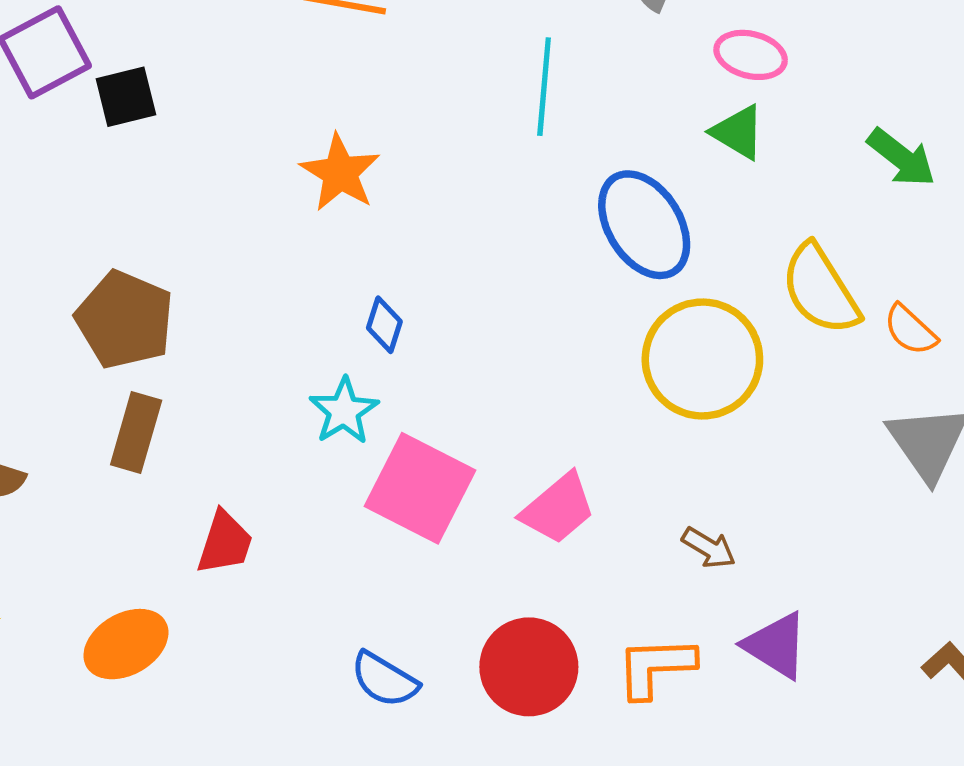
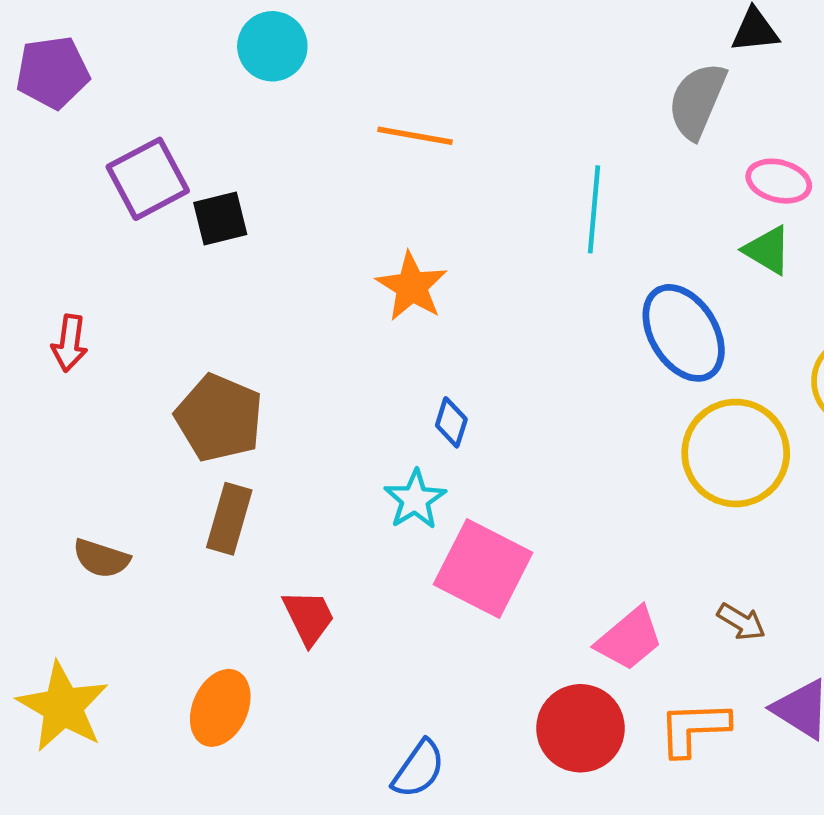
pink trapezoid: (558, 509) -> (629, 639), moved
red trapezoid: (225, 543) -> (309, 617), turned -44
orange ellipse: (126, 644) -> (220, 708), turned -36
blue semicircle: (384, 680) -> (418, 769), moved, turned -86

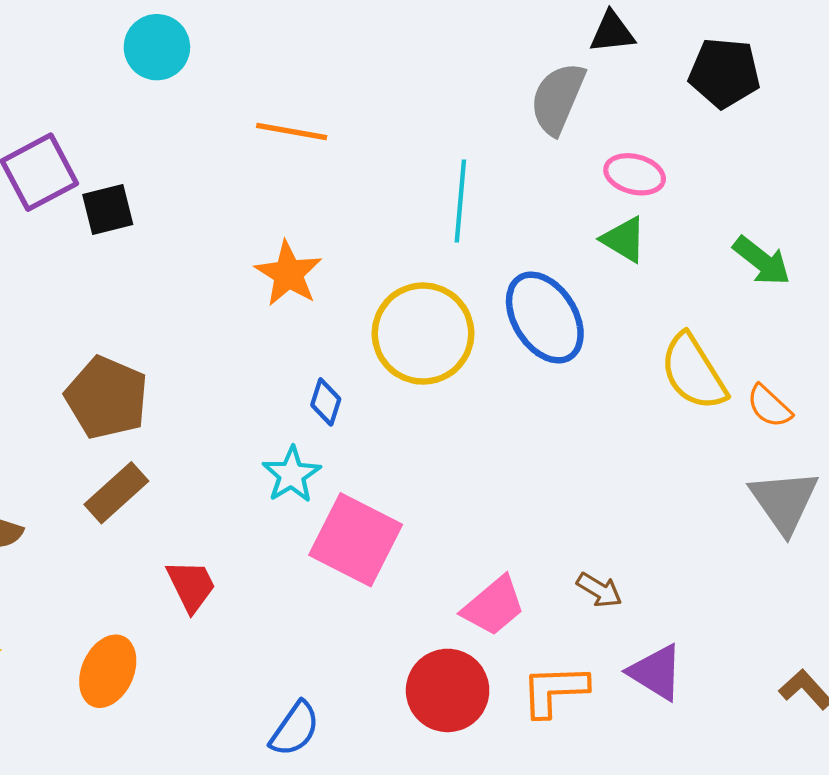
yellow circle: (736, 453) -> (423, 334), moved
brown rectangle: (229, 519) -> (116, 493), turned 32

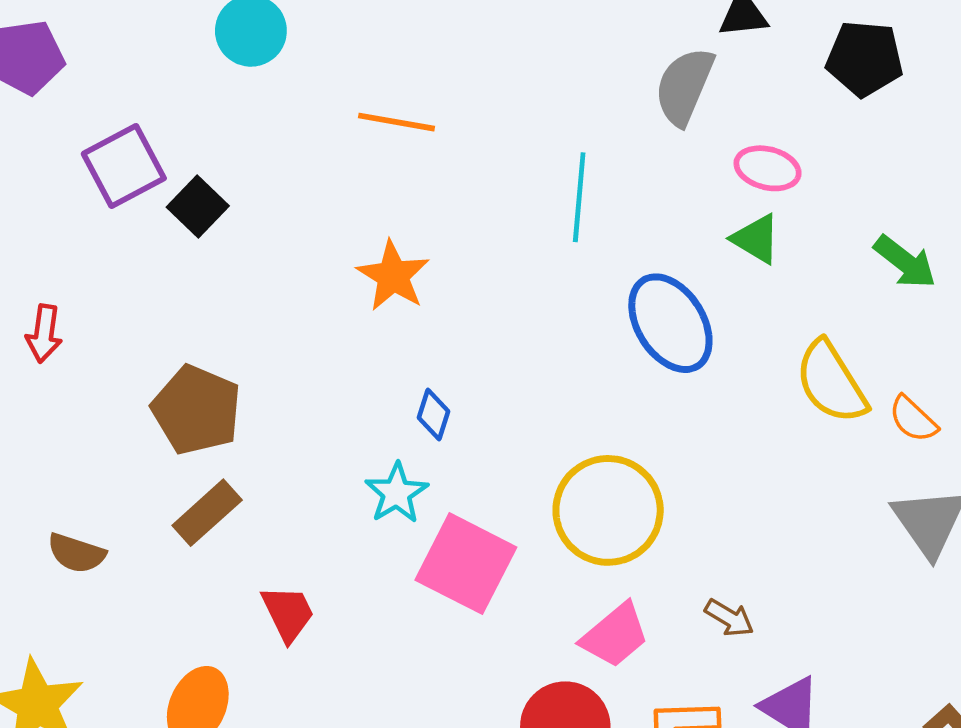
black square: (108, 210) -> (198, 206), turned -32
yellow circle: (423, 334) -> (608, 510), moved

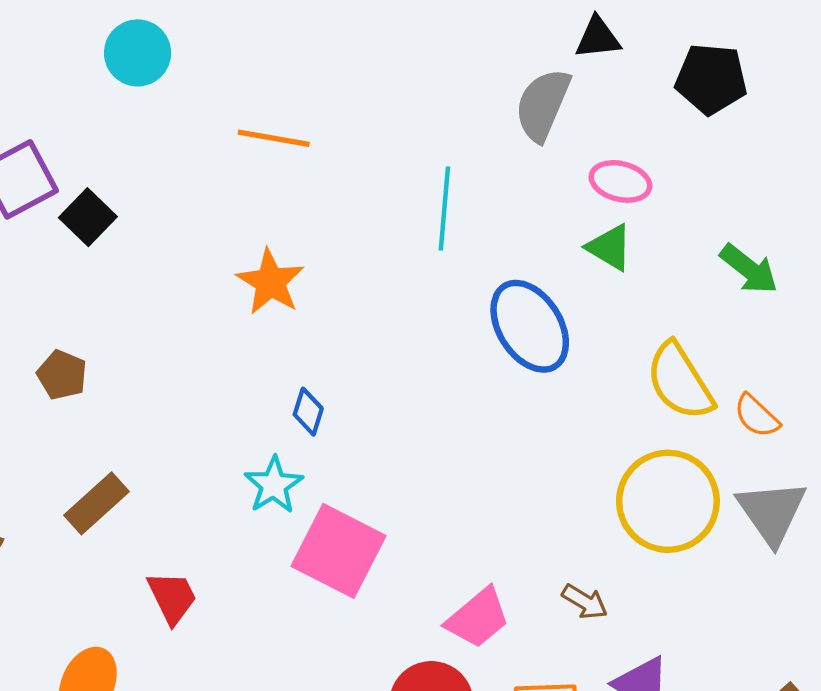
brown pentagon: (197, 410) -> (62, 375), moved, size x0.6
yellow circle: (608, 510) -> (668, 501), moved

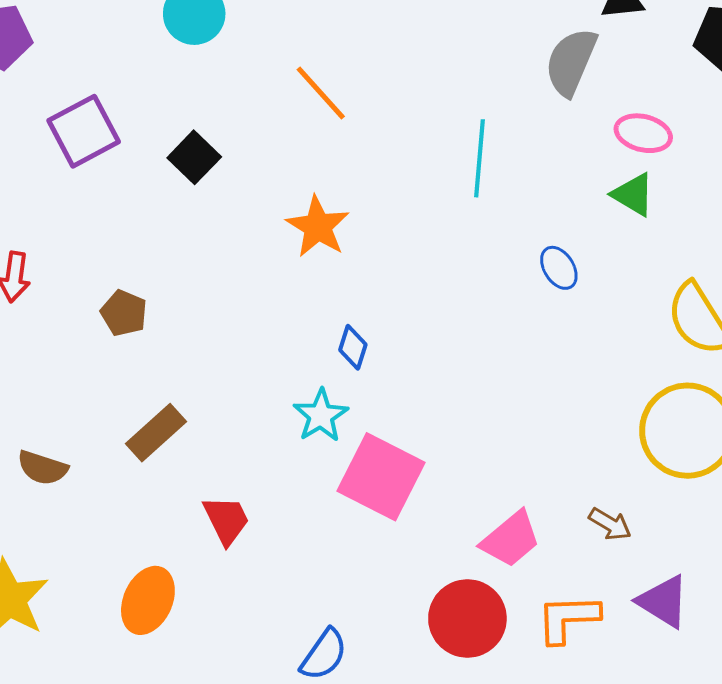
orange line: (274, 138) -> (321, 93), turned 38
black square: (88, 217) -> (194, 157), moved
blue ellipse: (530, 326) -> (559, 268), size x0.5

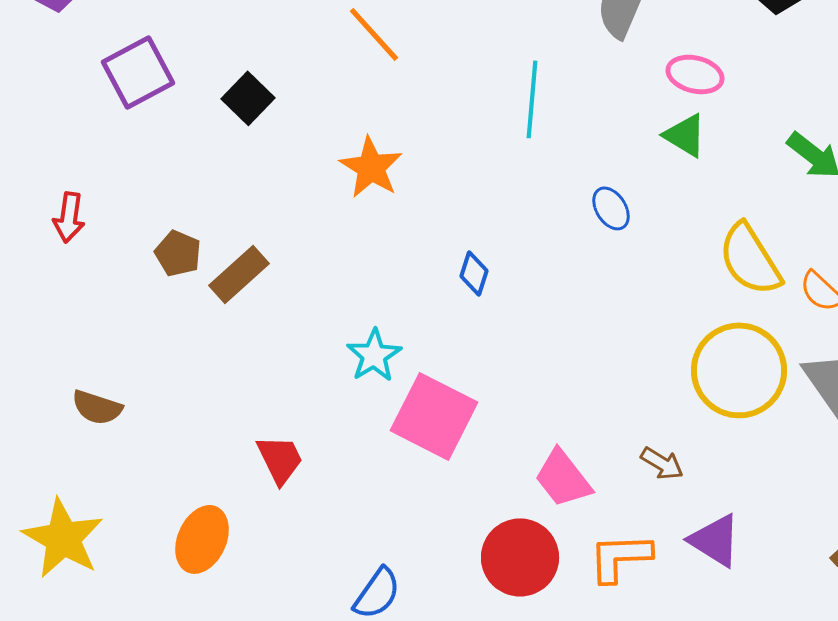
blue diamond: (353, 347) -> (474, 273), moved
brown rectangle: (156, 433) -> (239, 274), moved
pink trapezoid: (511, 539) -> (563, 478), turned 92

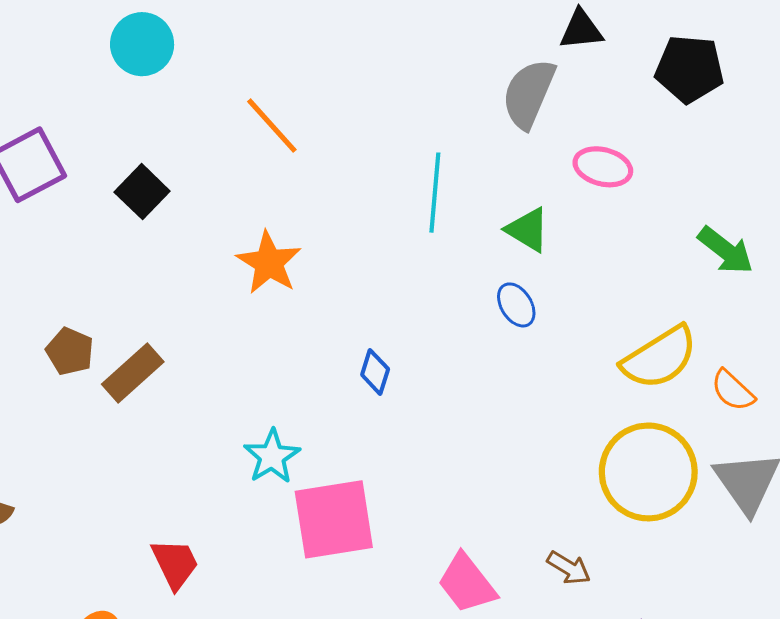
green triangle: (685, 135) -> (528, 230), moved
yellow semicircle: (750, 259) -> (660, 358), turned -90
pink square: (434, 416) -> (334, 519), turned -36

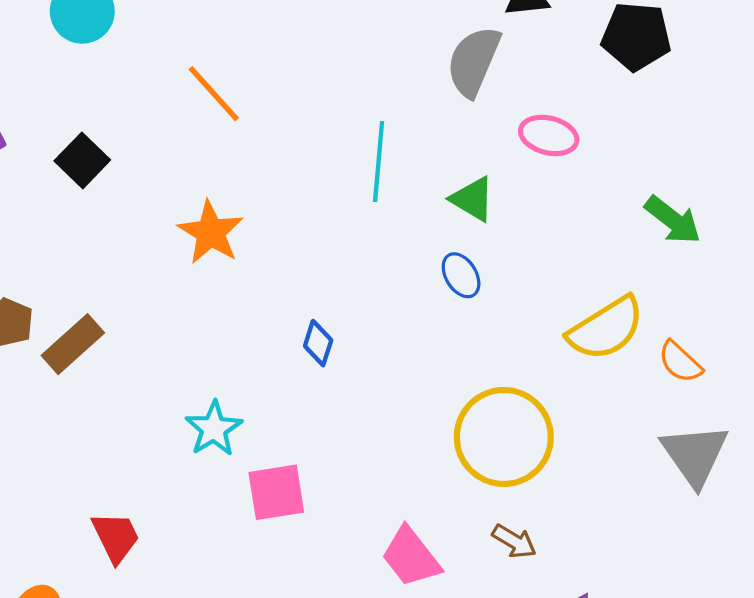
yellow circle: (648, 472) -> (504, 437), moved
pink square: (334, 519) -> (276, 492), size x0.7

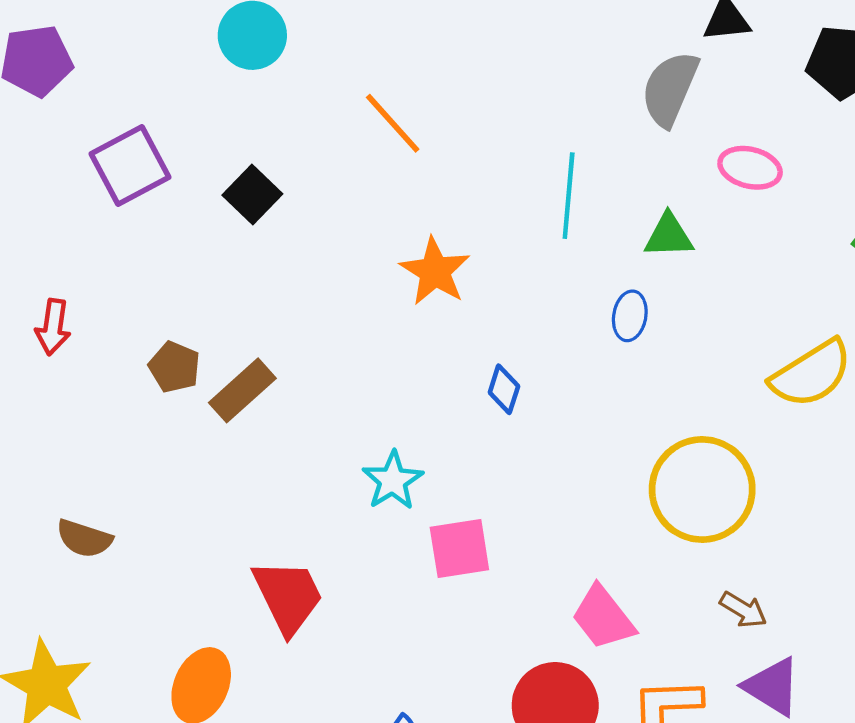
green triangle: (472, 199) -> (669, 236), turned -33
orange star: (211, 232) -> (435, 271), moved
blue ellipse: (461, 275) -> (630, 316), moved, turned 42
red trapezoid: (116, 537) -> (288, 596), size x1.4
brown arrow: (514, 541) -> (743, 610), moved

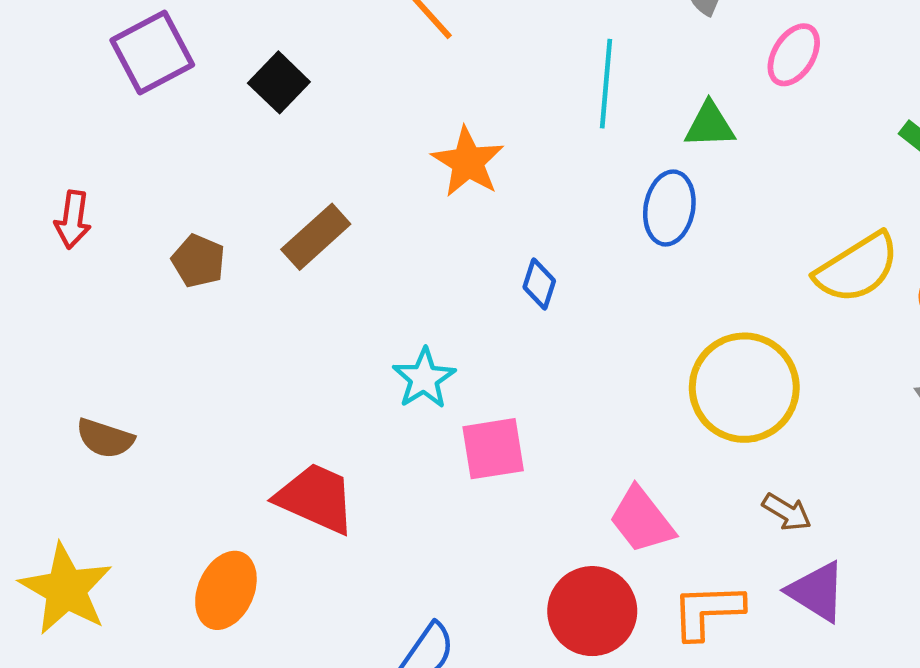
pink ellipse: (750, 168) -> (794, 55), turned -72
blue ellipse: (630, 316) -> (669, 208), size x1.4
brown rectangle: (242, 390) -> (316, 237), moved
red trapezoid: (288, 596) -> (316, 498), turned -40

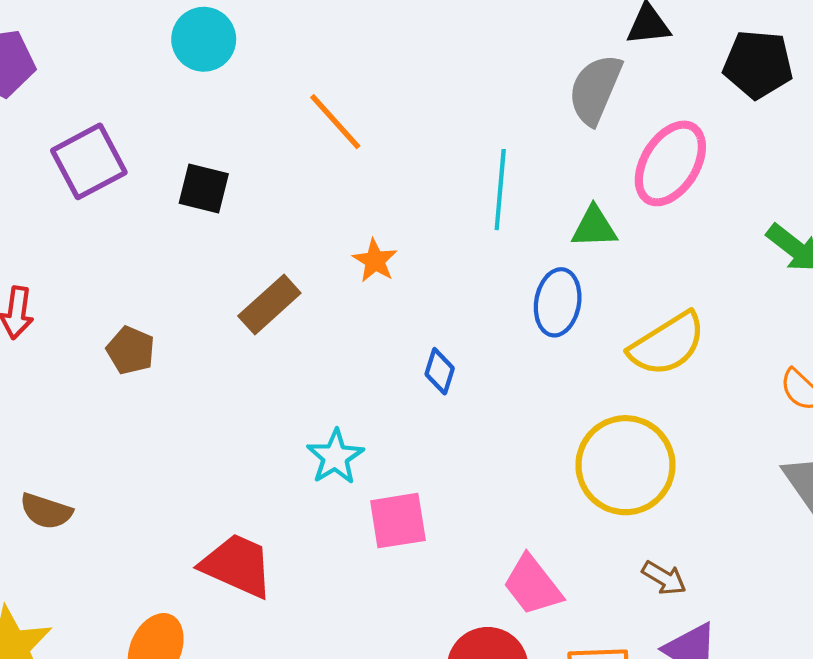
pink ellipse: (794, 55) -> (670, 163), size x1.5
black square: (279, 82) -> (204, 189), turned -30
orange star: (468, 162) -> (375, 261), size x0.7
brown rectangle: (316, 237) -> (269, 304), moved
yellow semicircle: (857, 268) -> (667, 344), moved

